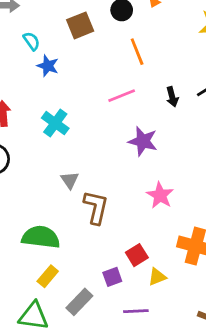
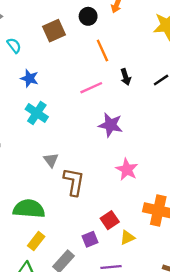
blue star: (48, 66) -> (29, 78), moved
black arrow: (172, 97) -> (126, 77), moved

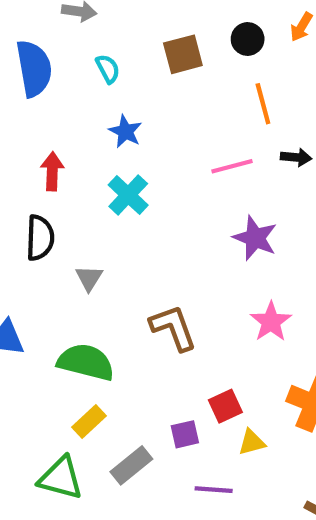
black arrow: (126, 77) -> (296, 157), turned -77
gray triangle: (51, 160) -> (89, 278), moved
brown L-shape: (74, 182) -> (173, 328), turned -40

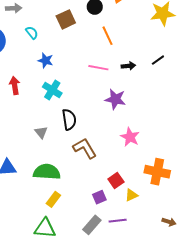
black arrow: (296, 157) -> (128, 66), moved
pink line: (232, 166) -> (98, 68), turned 36
black semicircle: (40, 238) -> (69, 120), moved
gray rectangle: (131, 465) -> (92, 225), moved

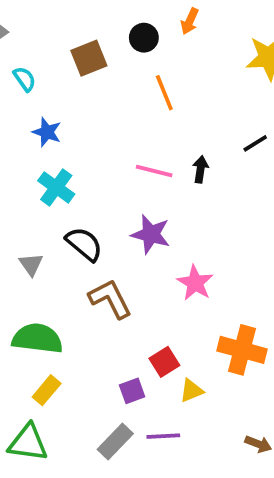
black arrow: (128, 66) -> (200, 169), moved, turned -80
pink line: (98, 68) -> (154, 171), moved
purple star: (115, 99) -> (151, 234), moved
black semicircle: (69, 120) -> (84, 244), turned -45

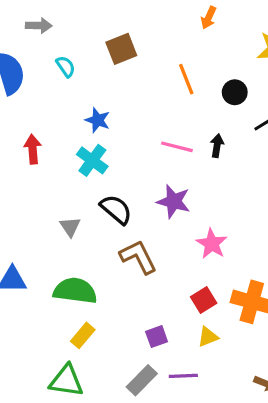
black circle: (144, 38) -> (235, 92), moved
blue star: (47, 132) -> (98, 120), moved
red square: (164, 362) -> (204, 300), moved

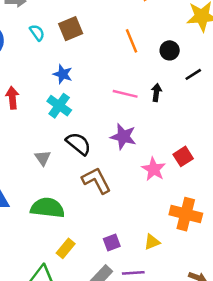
brown square: (121, 49) -> (71, 29), moved
red square: (204, 300) -> (183, 156), moved
yellow rectangle: (83, 335) -> (66, 248), moved

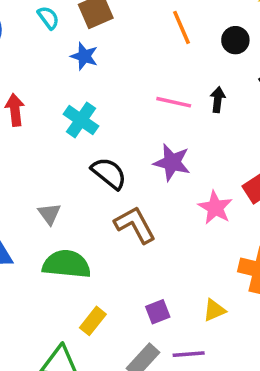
blue star: (63, 74) -> (84, 56), moved
gray triangle: (43, 158) -> (49, 214), moved

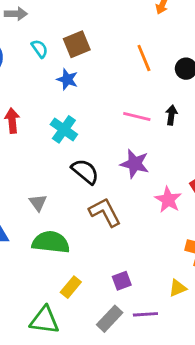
yellow triangle: (214, 310) -> (178, 288), moved

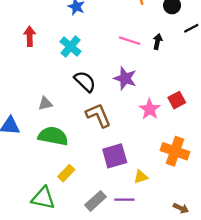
gray triangle: (38, 203) -> (45, 104), turned 48
purple square: (122, 281) -> (115, 156), moved, size x1.6
yellow triangle: (178, 288) -> (141, 177), moved

